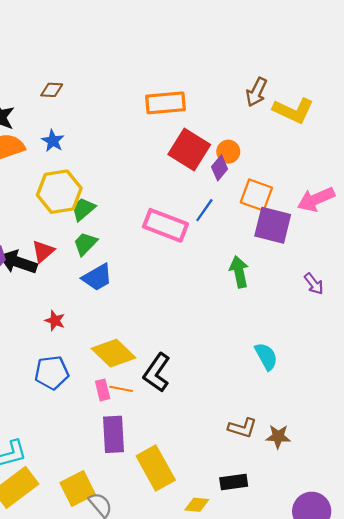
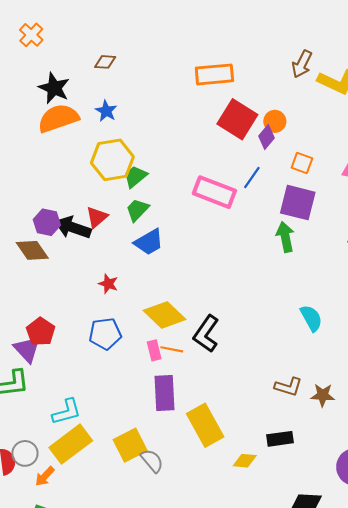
orange square: (256, 195) -> (302, 163), size x0.7
purple square: (273, 225) -> (298, 203), moved

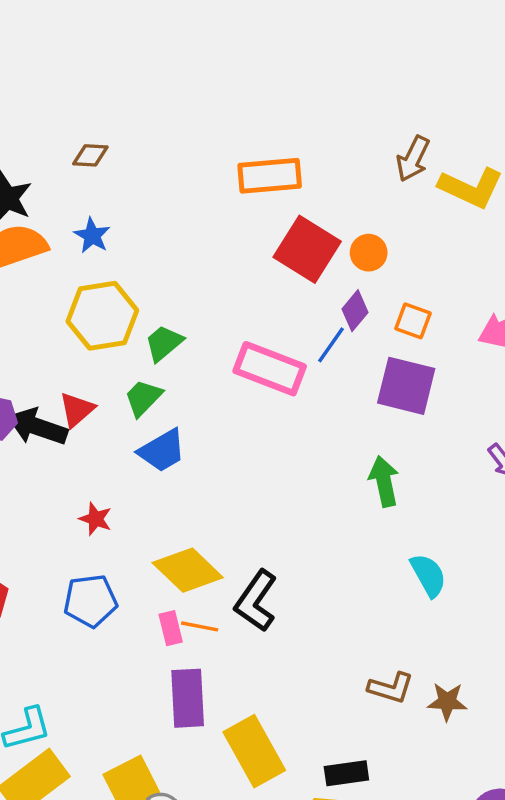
purple diamond: (267, 137) -> (355, 311), moved
green trapezoid: (135, 177) -> (164, 343), moved
green arrow: (285, 237) -> (384, 481), moved
black rectangle: (280, 439) -> (346, 773), moved

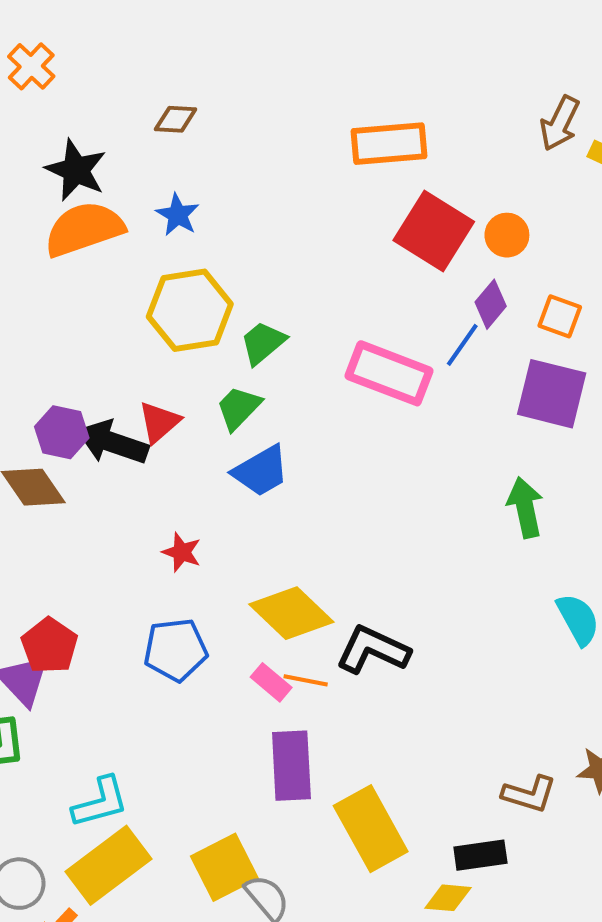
black L-shape: (256, 601) -> (373, 650), turned 80
pink rectangle: (171, 628) -> (271, 682), turned -36
brown L-shape: (391, 688) -> (529, 794), moved

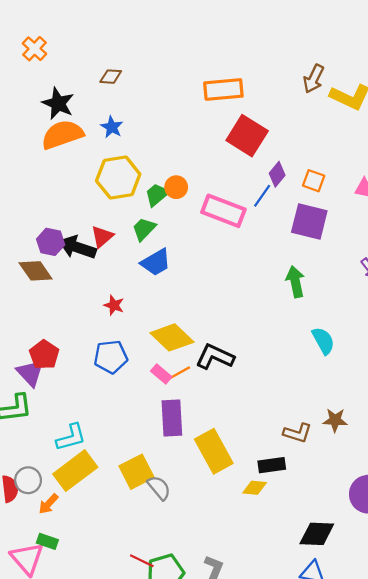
orange circle: (507, 235) -> (176, 187), moved
orange line: (306, 680) -> (179, 373), turned -40

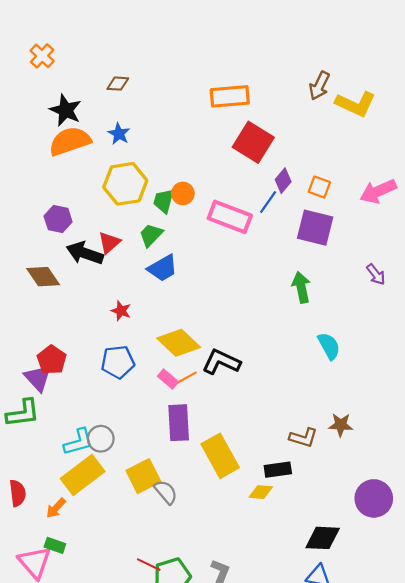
green trapezoid: (157, 195) -> (164, 201), turned -35
purple hexagon: (51, 242) -> (58, 219), moved
gray circle: (28, 480) -> (101, 439), moved

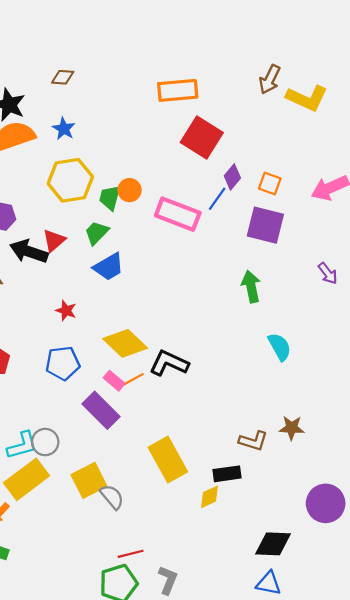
purple rectangle: (179, 423) -> (101, 410), moved, turned -42
yellow diamond: (261, 492) -> (209, 497), turned -30
red line: (149, 565) -> (131, 554), moved, turned -40

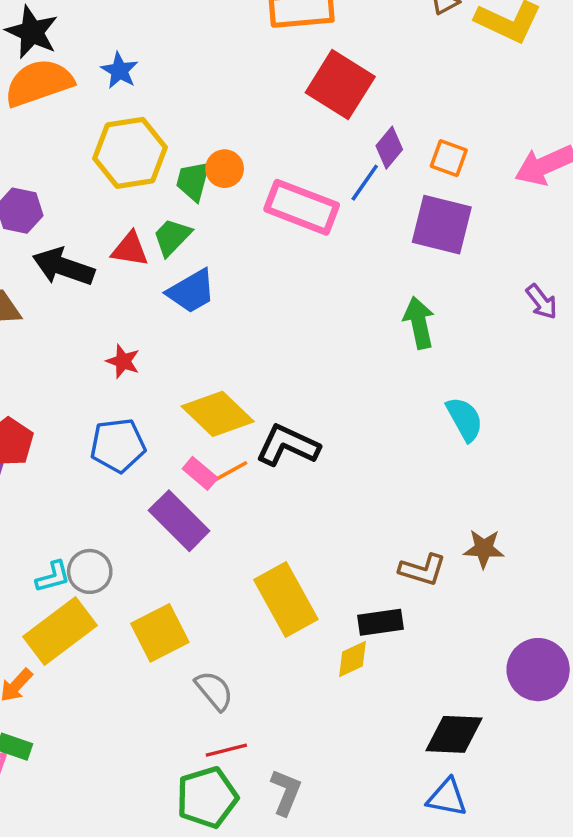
red triangle: (54, 240) -> (130, 249), moved, turned 50
cyan L-shape: (22, 445) -> (53, 577), size x0.7
gray semicircle: (112, 497) -> (214, 691), moved

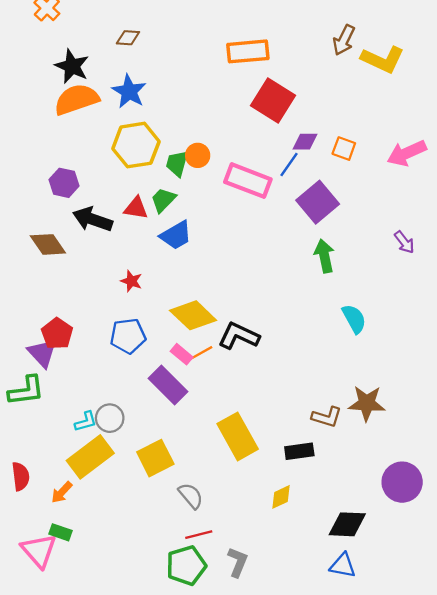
blue star: (119, 71) -> (129, 91), size x1.4
purple diamond: (389, 148) -> (305, 142), turned 50
purple square: (442, 225) -> (318, 202), moved, turned 36
brown star: (484, 549) -> (367, 403), size x1.4
yellow diamond: (352, 659) -> (281, 497), moved

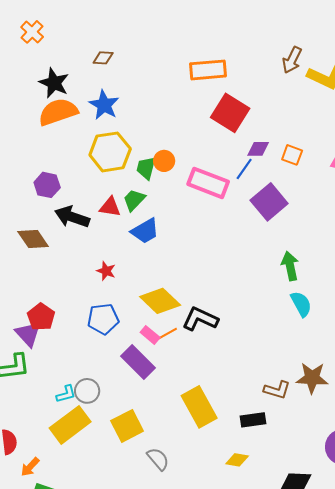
green arrow: (324, 256) -> (290, 266), moved
orange arrow: (62, 492) -> (30, 467), moved
yellow diamond: (281, 497) -> (237, 460), turned 35

